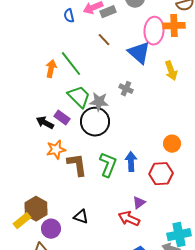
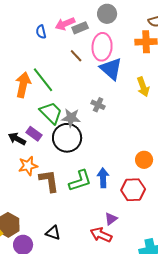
pink ellipse: (154, 31) -> (102, 47), moved
orange arrow: (51, 69) -> (23, 85), size x1.4
green L-shape: (108, 165) -> (80, 181), turned 50

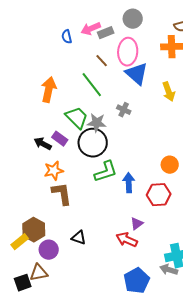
green line: (43, 80) -> (92, 85), moved
brown L-shape: (49, 181) -> (62, 194), moved
green L-shape: (80, 181) -> (106, 172), moved

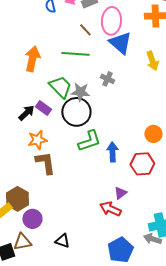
green line: (92, 85) -> (75, 54), turned -48
black arrow: (43, 144) -> (26, 113), turned 108
black triangle: (79, 238) -> (62, 241), moved

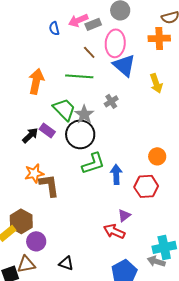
gray cross: (107, 79) -> (111, 101), turned 32
gray star: (80, 92) -> (84, 114), turned 30
orange star: (37, 140) -> (34, 173), moved

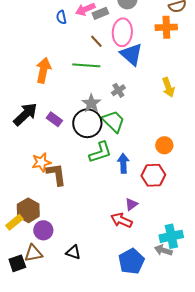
yellow arrow: (156, 83) -> (168, 87), moved
green trapezoid: (64, 109) -> (113, 121), moved
black arrow: (30, 135) -> (25, 114), moved, size x1.5

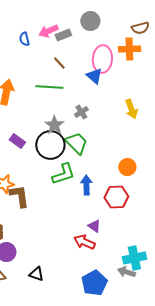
pink ellipse: (122, 32) -> (102, 59), moved
blue triangle: (131, 54) -> (94, 76), size x0.7
purple triangle: (131, 204) -> (94, 226), turned -48

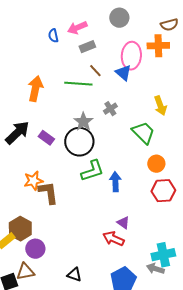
gray rectangle: (63, 35) -> (87, 47), moved
brown line: (59, 63) -> (95, 71), moved
green trapezoid: (76, 143) -> (143, 133), moved
red hexagon: (116, 197) -> (163, 191), moved
black triangle: (36, 274) -> (74, 275), moved

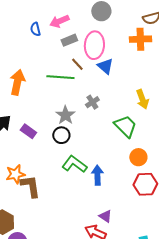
pink ellipse: (131, 56) -> (94, 45), moved
black circle: (79, 142) -> (61, 135), size x0.6
green L-shape: (92, 171) -> (74, 164), turned -125

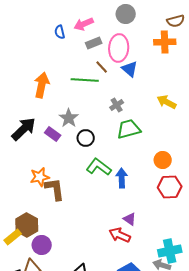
yellow arrow: (142, 99) -> (167, 102), turned 138
gray star: (65, 115) -> (69, 118), moved
green trapezoid: (125, 126) -> (129, 129), moved, turned -60

